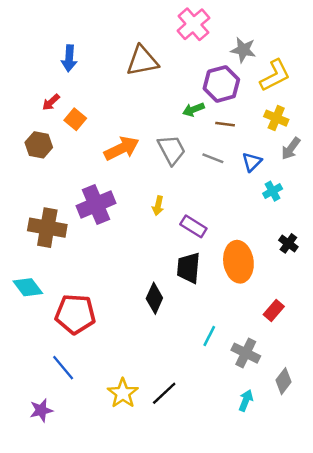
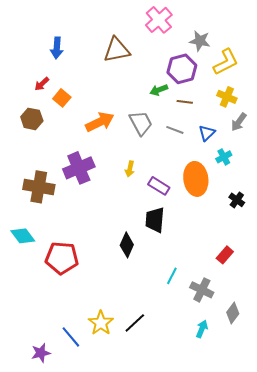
orange ellipse: (238, 262) -> (196, 179), moved
blue line: (63, 368) -> (71, 337), moved
purple star: (41, 410) -> (41, 353), moved

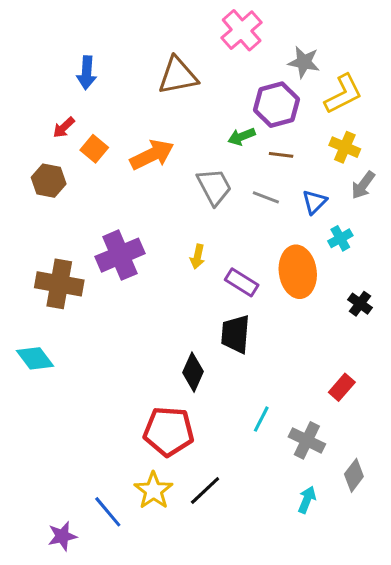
orange arrow: (100, 122) -> (152, 155), moved
red pentagon: (62, 258) -> (169, 431), moved

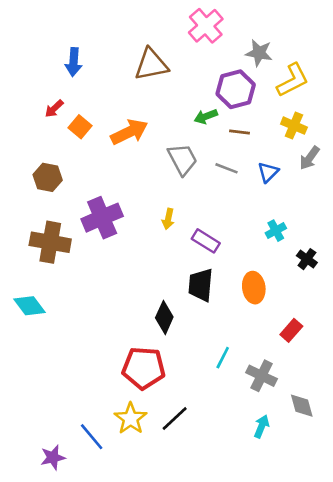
brown hexagon: (49, 181) -> (48, 177), moved
cyan cross: (340, 238) -> (276, 231), moved
orange ellipse: (298, 272) -> (254, 288), moved, size x0.7
gray diamond: (354, 475) -> (302, 406), turned -52

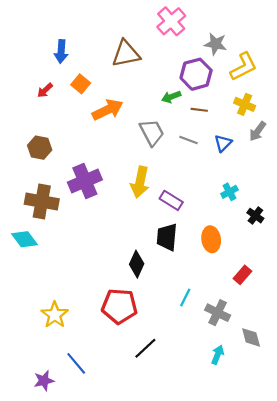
orange square: (80, 127) -> (81, 84), moved
yellow arrow: (168, 219) -> (140, 182), size x1.8
cyan diamond: (29, 306) -> (24, 239), moved
yellow star: (131, 419) -> (55, 315), moved

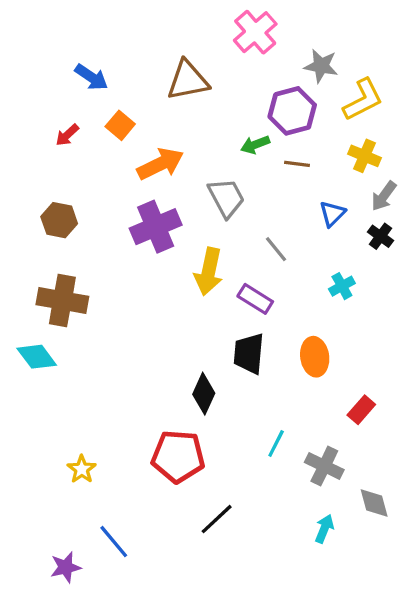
blue arrow: (61, 52) -> (91, 77), turned -60
gray line: (188, 140) -> (276, 249), moved, turned 30
purple cross: (85, 181) -> (156, 227), moved
black cross: (255, 216) -> (381, 236), moved
yellow star: (55, 315) -> (82, 469), size x0.7

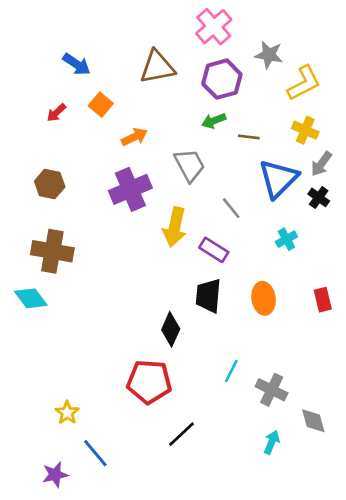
purple hexagon: (292, 111) -> (222, 79), moved
orange arrow: (160, 164) -> (134, 137), size x0.7
blue triangle: (332, 214) -> (278, 179), size x1.8
red rectangle: (361, 410) -> (323, 300), moved, turned -55
yellow star: (82, 469) -> (67, 413), moved

